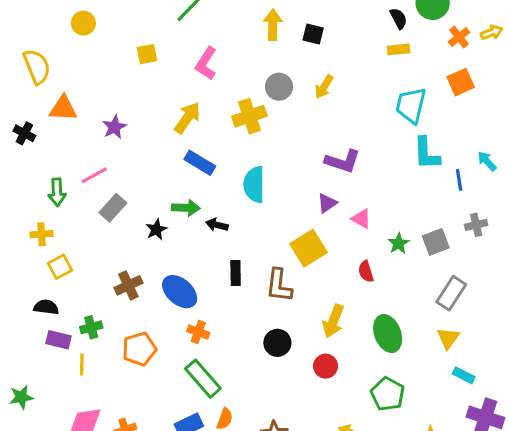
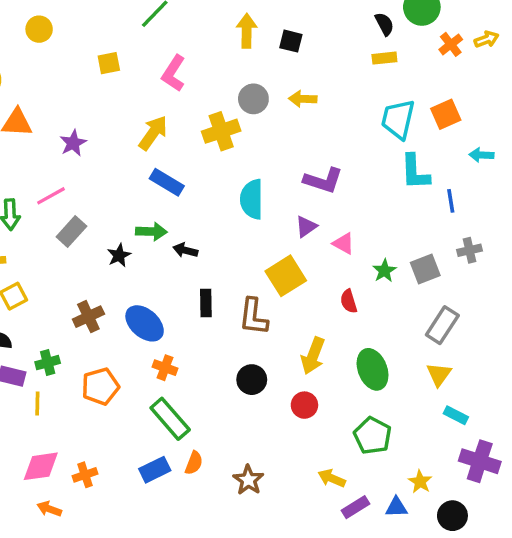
orange square: (461, 82) -> (446, 114), moved
yellow arrow: (324, 87) -> (303, 99), turned 60
cyan arrow: (487, 161) -> (481, 155), moved, turned -45
cyan semicircle: (254, 185) -> (252, 199), moved

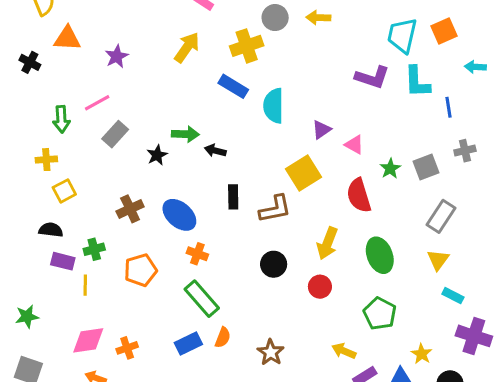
purple L-shape: (323, 181) -> (372, 77), moved
blue rectangle: (167, 182) -> (233, 86), moved
red semicircle: (349, 301) -> (359, 195), size x1.6
brown L-shape: (253, 317) -> (275, 209), turned -108

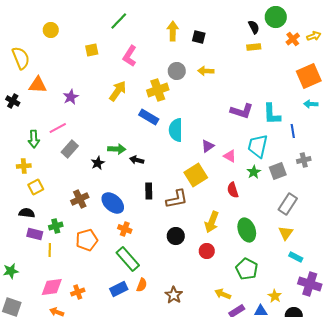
orange square: (444, 31) -> (309, 76), moved, size x1.4
cyan trapezoid: (402, 35) -> (258, 146), moved
red semicircle: (359, 195) -> (233, 190), size x0.7

